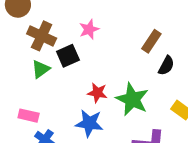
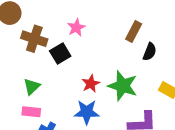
green triangle: (41, 69) -> (32, 87), moved
red star: (97, 93) -> (91, 84), turned -30

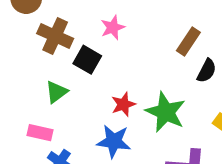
black square: (60, 54) -> (87, 60), turned -36
green triangle: (32, 87) -> (56, 92), moved

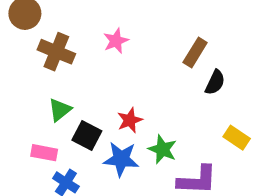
black square: (87, 60) -> (87, 136), moved
green star: (166, 112) -> (162, 149), moved, size x0.7

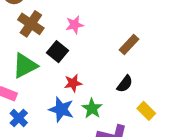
black semicircle: (215, 82) -> (125, 84), moved
green triangle: (60, 110) -> (25, 66), size x1.5
black square: (87, 136) -> (58, 52), moved

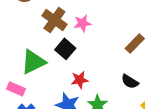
brown cross: (31, 24) -> (54, 20), moved
black semicircle: (125, 84) -> (130, 82), turned 84

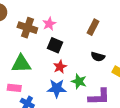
black square: (65, 49) -> (55, 45), moved
green triangle: (33, 62) -> (21, 64), turned 40

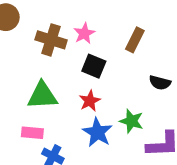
brown rectangle: (93, 27) -> (135, 40), moved
red star: (60, 67) -> (90, 101), moved
blue star: (57, 88) -> (97, 132), turned 30

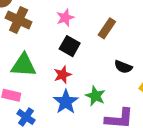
brown cross: (51, 40) -> (19, 20), moved

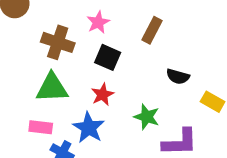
brown cross: (19, 20) -> (58, 42), moved
blue star: (66, 102) -> (89, 128), moved

